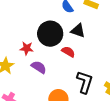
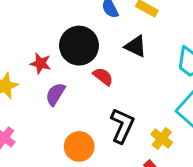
black triangle: (78, 31) -> (136, 46), moved
purple semicircle: (39, 67) -> (55, 94), turned -98

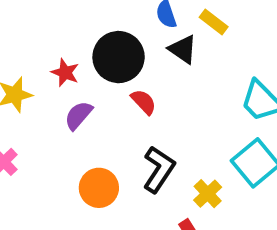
black triangle: (136, 46) -> (183, 49), moved

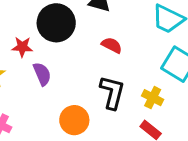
red semicircle: (144, 102) -> (112, 45), moved
purple semicircle: (78, 115) -> (42, 74), turned 135

